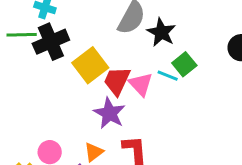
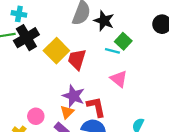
pink triangle: (141, 84) -> (119, 79), moved
purple star: (109, 113) -> (74, 96), moved

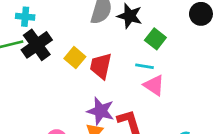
yellow square: (56, 51) -> (75, 58), size x0.7
cyan line: (112, 51) -> (144, 66), moved

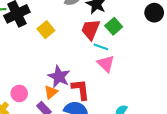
red trapezoid: (101, 66) -> (91, 30), moved

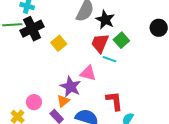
pink triangle: (106, 64) -> (88, 73), moved, turned -30
red L-shape: (81, 89) -> (114, 101), moved

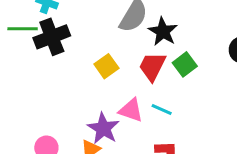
yellow square: (59, 43) -> (106, 66), moved
cyan line: (109, 59) -> (162, 109), moved

